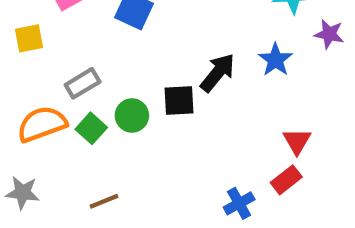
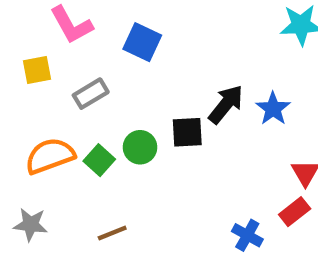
blue star: (275, 60) -> (273, 109), moved
gray rectangle: (83, 83) -> (91, 94), moved
blue cross: (239, 203) -> (247, 235), turned -32

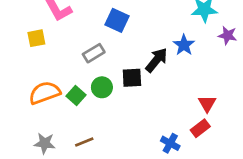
blue square: (142, 42) -> (117, 20), moved
gray rectangle: (91, 94) -> (94, 53), moved
blue star: (273, 109) -> (184, 45), moved
gray star: (31, 225) -> (45, 143), moved

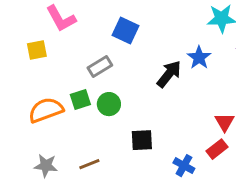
black square: (132, 78) -> (142, 140), moved
green square: (76, 96) -> (80, 100), moved, turned 30

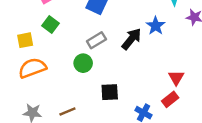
yellow square: (37, 50) -> (25, 40), moved
gray rectangle: (100, 67) -> (96, 40), moved
green square: (80, 100) -> (51, 24), moved, turned -35

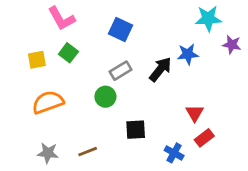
blue star: (156, 26) -> (188, 54), turned 30
yellow square: (25, 40) -> (37, 60), moved
red triangle: (176, 78) -> (195, 113), moved

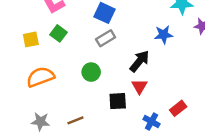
black arrow: (160, 69) -> (139, 61), moved
gray rectangle: (121, 71) -> (106, 38), moved
red triangle: (195, 113) -> (139, 87), moved

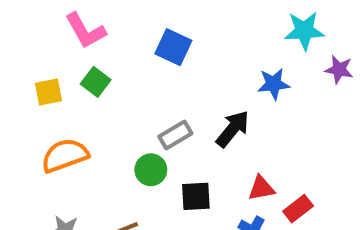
gray rectangle: (106, 38) -> (175, 135), moved
green circle: (91, 72) -> (151, 170), moved
red triangle: (139, 87) -> (261, 188), moved, turned 49

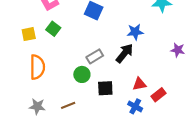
purple star: (339, 70) -> (178, 50), moved
blue star: (274, 84) -> (135, 32), moved
orange semicircle: (65, 155) -> (37, 67), turned 110

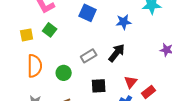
blue star: (135, 32) -> (124, 22), moved
green circle: (82, 74) -> (64, 73), moved
red triangle: (139, 84) -> (131, 82), turned -40

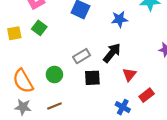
orange semicircle: (35, 66) -> (23, 81), moved, turned 150
red triangle: (131, 82) -> (129, 75), moved
black square: (99, 86) -> (92, 78), moved

